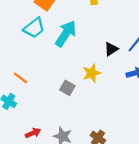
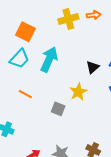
orange line: (20, 78) -> (25, 94), moved

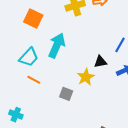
cyan trapezoid: (19, 59) -> (29, 57), moved
black triangle: (93, 67) -> (100, 62), moved, turned 32

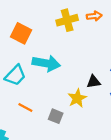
cyan arrow: (57, 46) -> (46, 63), turned 75
orange line: (34, 80) -> (25, 107), moved

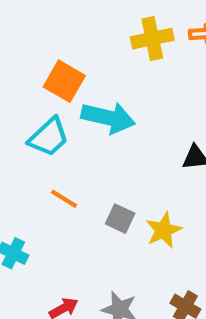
orange square: (21, 33) -> (64, 81), moved
yellow star: (77, 98) -> (164, 230), moved

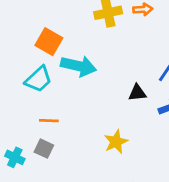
orange line: (64, 199) -> (49, 121), turned -30
gray square: (120, 219) -> (44, 149), moved

